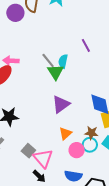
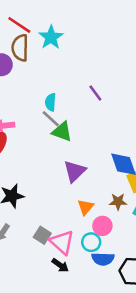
cyan semicircle: (63, 61) -> (50, 102), moved
green triangle: (55, 72) -> (62, 132), turned -30
cyan circle: (90, 145) -> (91, 242), moved

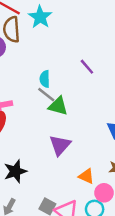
purple triangle: (75, 171) -> (60, 145), moved
orange triangle: (85, 207) -> (86, 176), turned -42

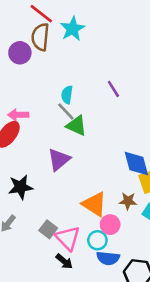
purple triangle: (60, 145) -> (59, 159), moved
orange triangle: (86, 176) -> (94, 204), size x1.5

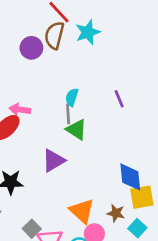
gray line: (66, 112) -> (68, 114), turned 30

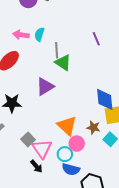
cyan semicircle: (72, 97) -> (39, 34), moved
pink arrow: (20, 110) -> (21, 35), moved

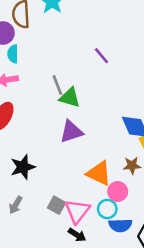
cyan semicircle: (39, 34) -> (13, 54), moved
purple triangle: (45, 87) -> (71, 132), moved, turned 30
pink triangle: (42, 149) -> (77, 211), turned 30

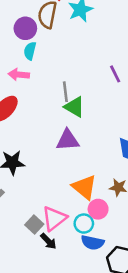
gray square: (57, 205) -> (34, 224), moved

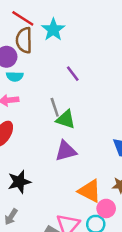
cyan semicircle: (30, 51) -> (15, 76), turned -91
purple line: (115, 74) -> (73, 74), moved

